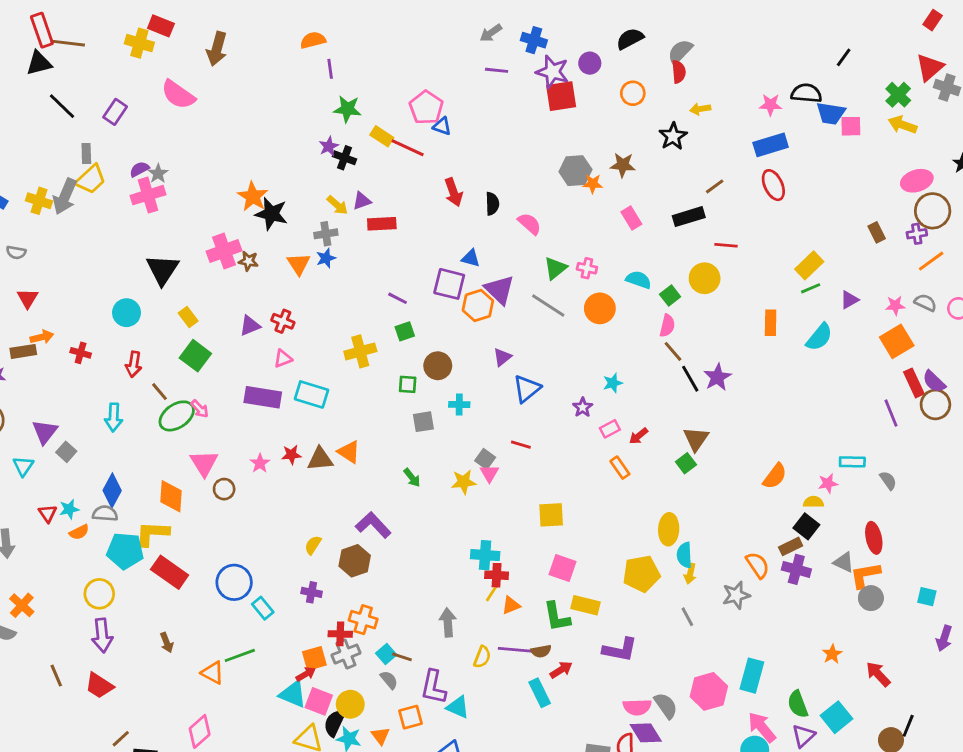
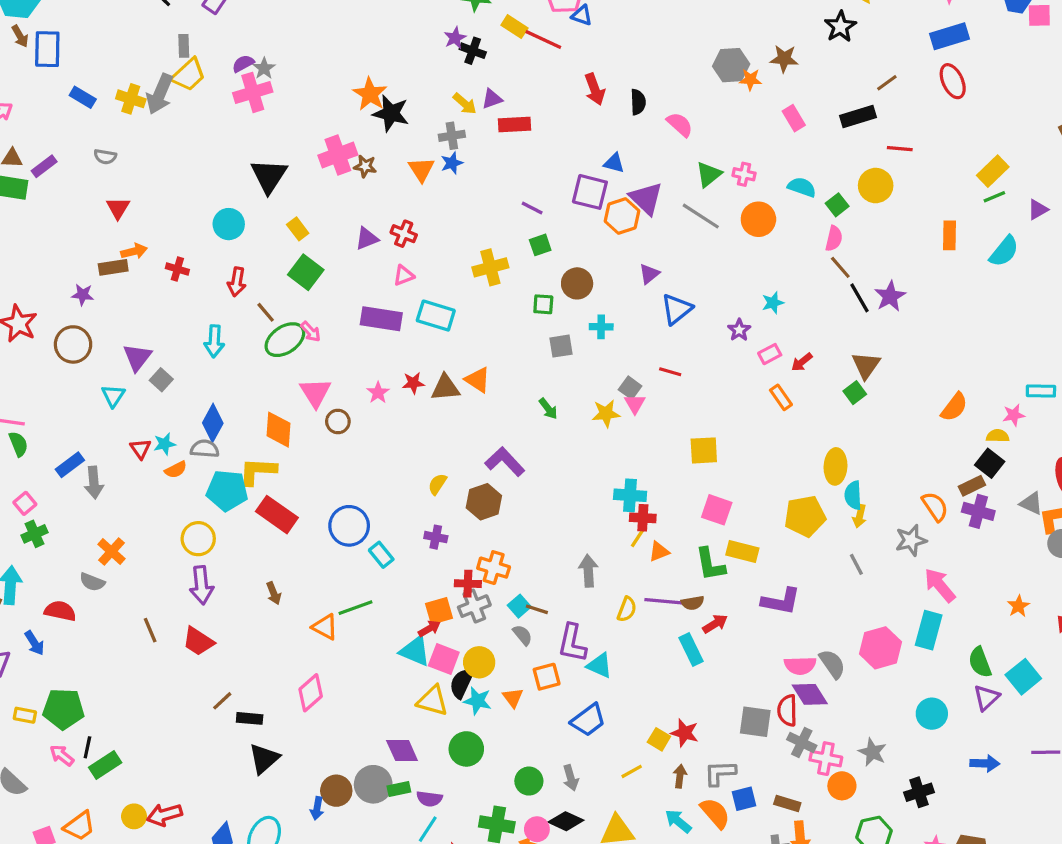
pink arrow: (762, 727) -> (940, 585), moved

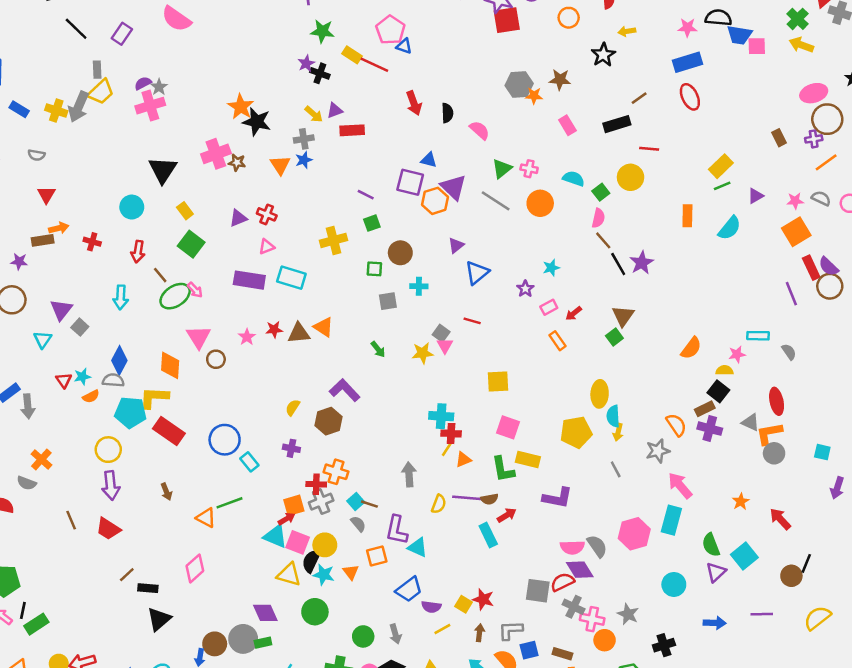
red semicircle: (787, 710) -> (562, 582), turned 65
purple semicircle: (429, 799) -> (431, 607), moved

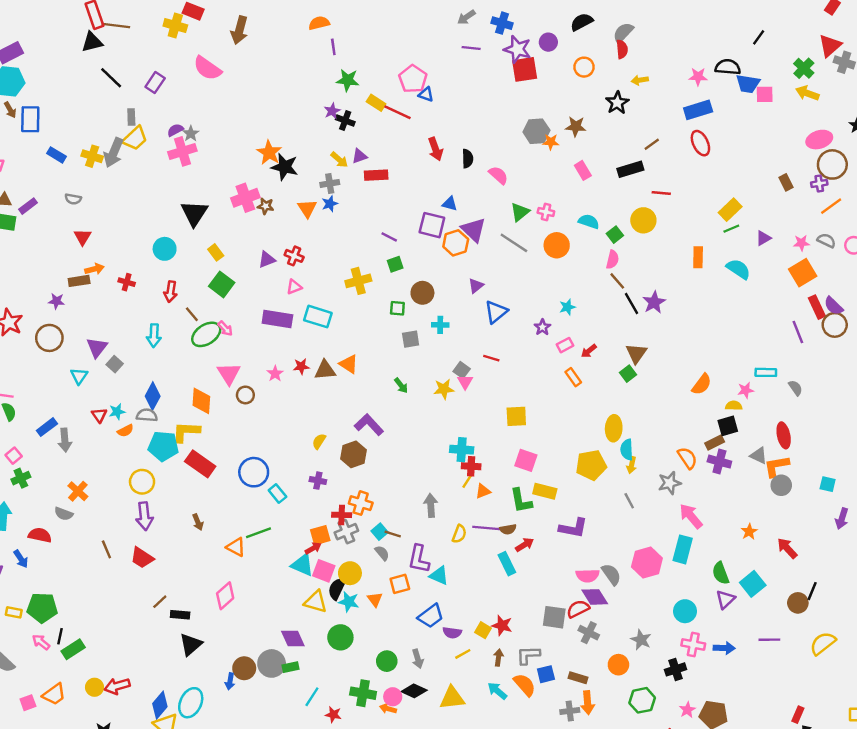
cyan semicircle: (730, 228) -> (738, 269), turned -95
black square: (718, 391) -> (728, 426), turned 36
pink cross: (592, 619) -> (693, 644), moved

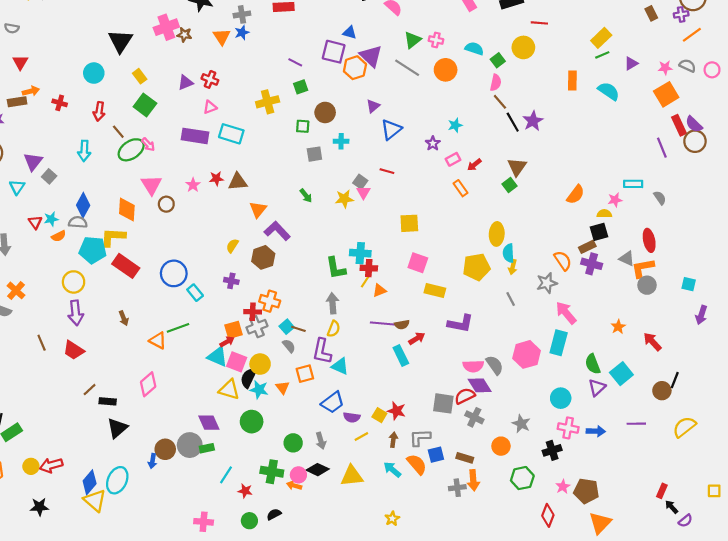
orange triangle: (349, 364) -> (258, 209), moved, turned 36
green L-shape: (521, 501) -> (336, 268), moved
yellow semicircle: (459, 534) -> (334, 329), moved

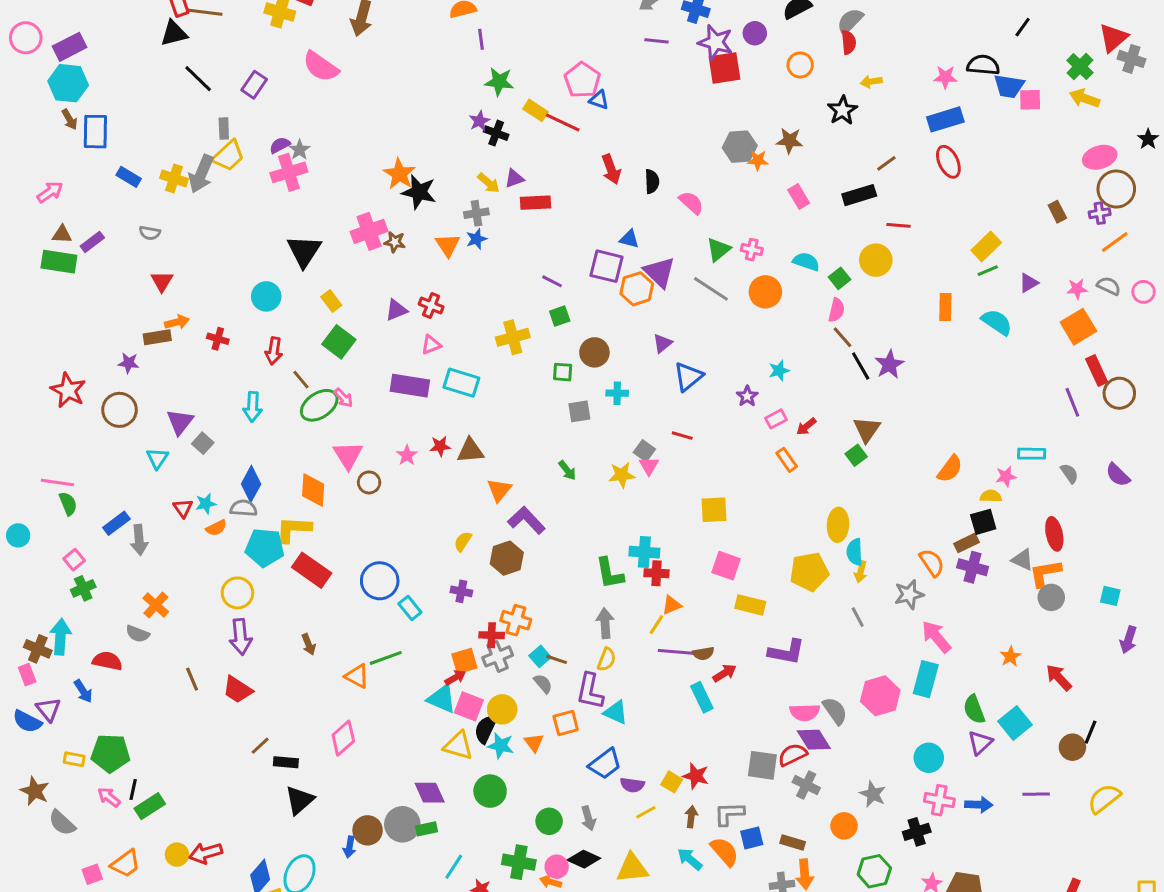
purple semicircle: (694, 124) -> (1118, 475), moved
yellow line: (366, 281) -> (656, 625), moved

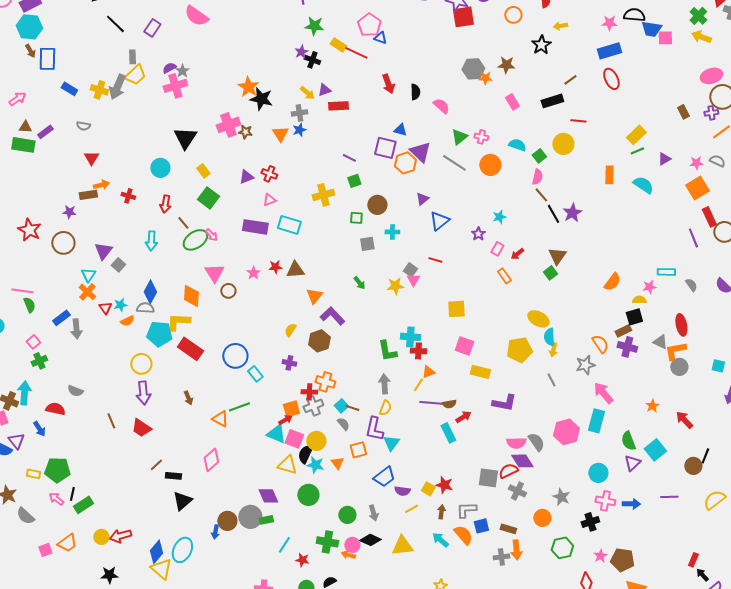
pink rectangle: (776, 419) -> (497, 249), turned -32
yellow ellipse: (838, 525) -> (538, 319), turned -65
orange cross: (156, 605) -> (87, 292), moved
cyan triangle: (616, 712) -> (391, 443), turned 42

